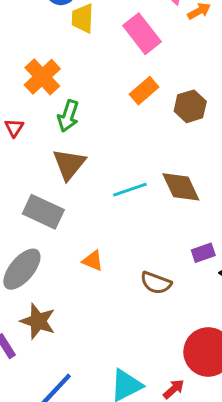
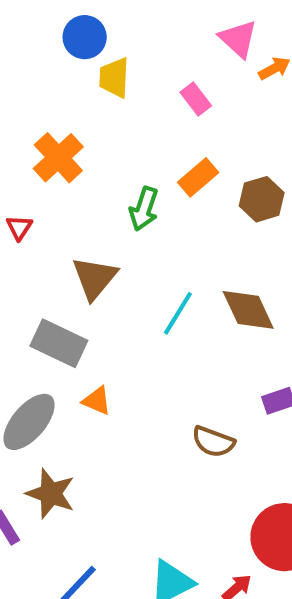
pink rectangle: (142, 34) -> (196, 99), size x0.6
green arrow: (68, 116) -> (144, 209), moved
cyan line: (130, 190) -> (178, 313), turned -40
orange triangle: (93, 261) -> (97, 401), moved

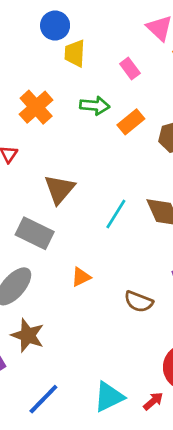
green arrow: (144, 209) -> (95, 106), moved, turned -104
orange triangle: (97, 401) -> (81, 277), moved, turned -50

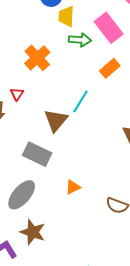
pink rectangle: (130, 69) -> (109, 28), size x1.8
green arrow: (95, 106) -> (80, 40), moved
cyan line: (116, 214) -> (81, 101), moved

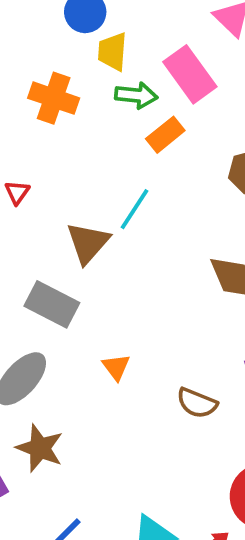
orange cross: (37, 58) -> (54, 98), moved, turned -30
orange rectangle: (110, 68) -> (165, 135), moved
orange triangle: (73, 187) -> (116, 367), turned -42

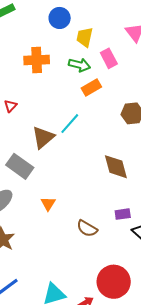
yellow trapezoid: (112, 52) -> (85, 37), moved
pink rectangle: (190, 74) -> (109, 58), size x0.7
orange cross: (54, 98) -> (37, 60), turned -30

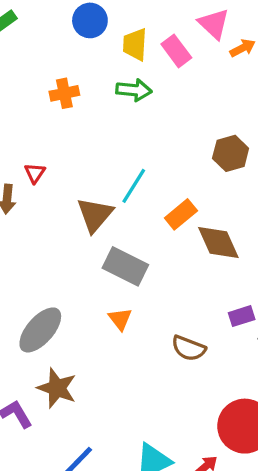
pink rectangle: (109, 58) -> (176, 51), moved
orange cross: (37, 60) -> (64, 93), size x0.7
orange rectangle: (91, 88) -> (181, 214), moved
gray rectangle: (20, 166) -> (125, 266), moved

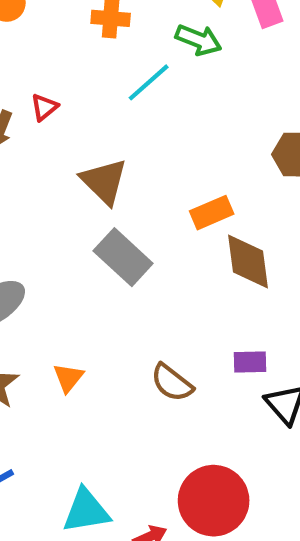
cyan line: (134, 186) -> (149, 82), moved
brown triangle: (95, 215) -> (104, 181), turned -42
orange triangle: (120, 319) -> (68, 378), moved

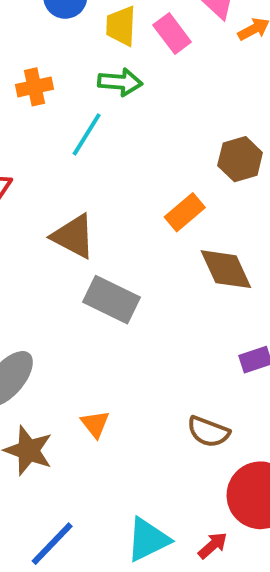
orange rectangle: (212, 213) -> (185, 212), moved
brown semicircle: (172, 383) -> (208, 432), moved

